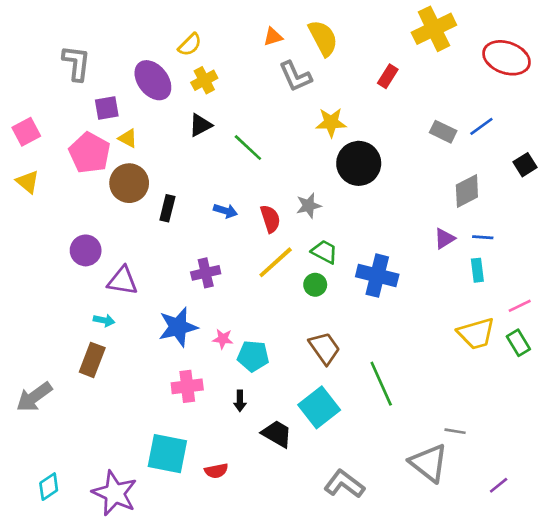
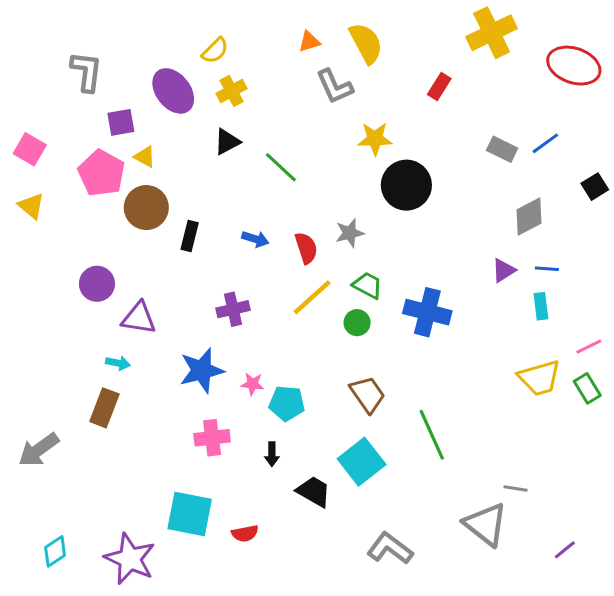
pink square: (26, 132) -> (30, 149), turned -32

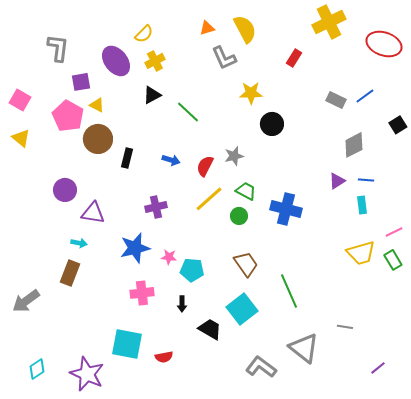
black circle: (406, 185) -> (272, 124), size x0.7
red semicircle: (306, 248) -> (205, 166), turned -135
gray triangle: (486, 524) -> (304, 348), moved

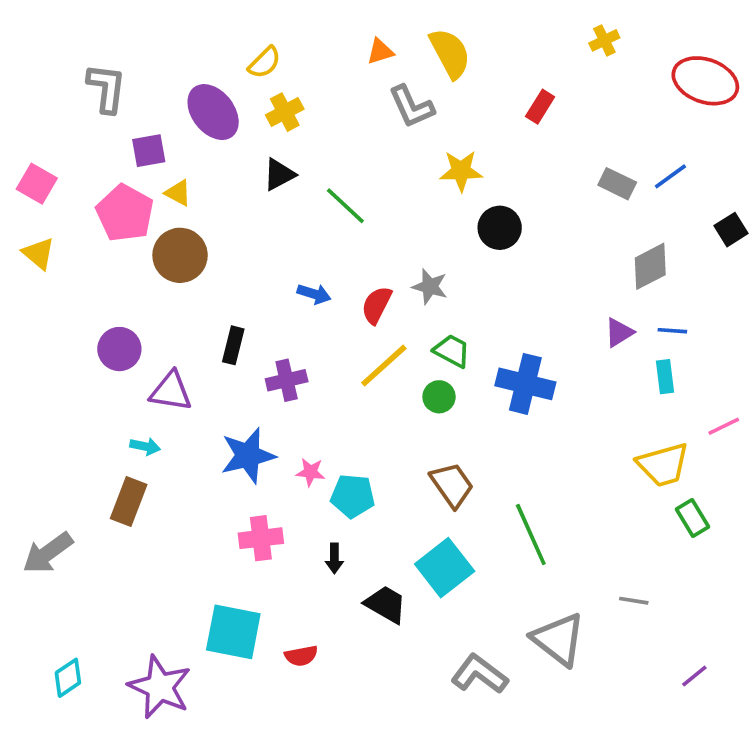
yellow cross: (329, 22) -> (604, 40), size x0.5
gray star: (234, 156) -> (430, 287), turned 30
black rectangle: (127, 158) -> (233, 345), moved
green rectangle: (393, 260) -> (693, 518), moved

